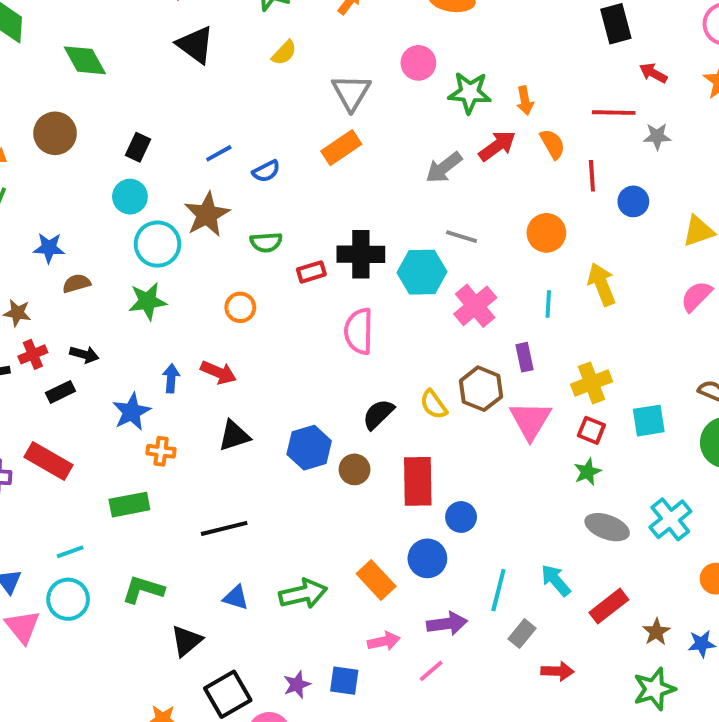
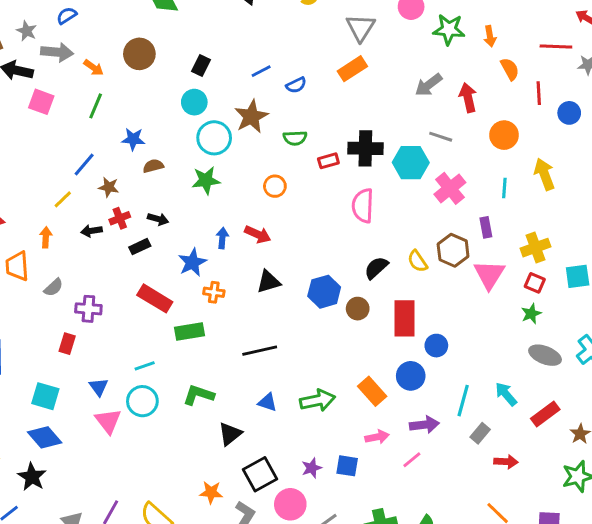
red arrow: (497, 146) -> (468, 98), moved, turned -68
red rectangle: (49, 461) -> (155, 298), moved

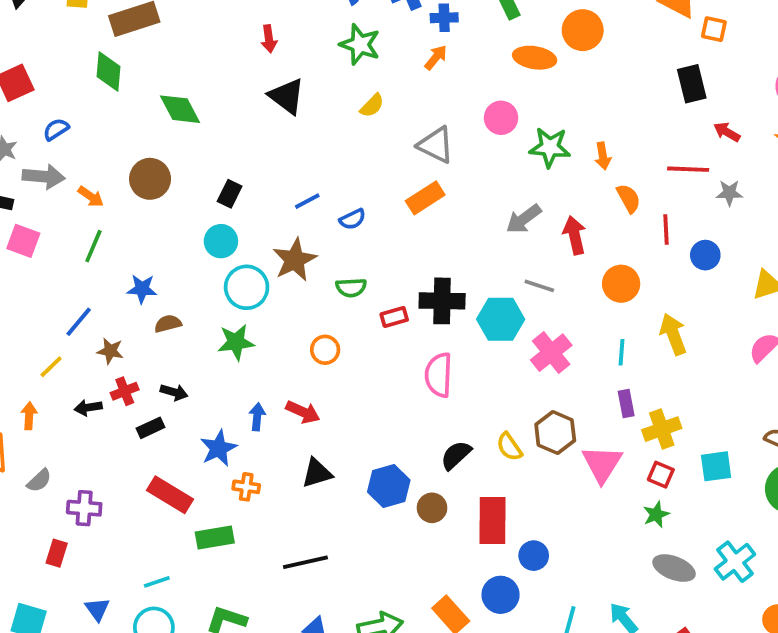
gray triangle: (361, 28) -> (436, 145), turned -36
purple rectangle: (486, 227) -> (626, 404), moved

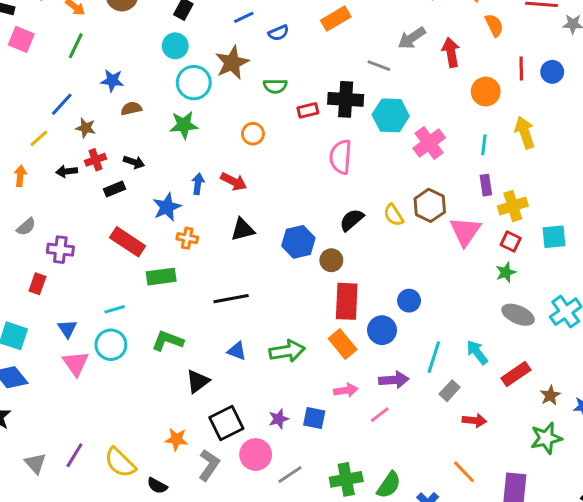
red line: (666, 230) -> (521, 68), moved
gray line: (539, 286) -> (379, 66), moved
red rectangle: (493, 521) -> (347, 301), moved

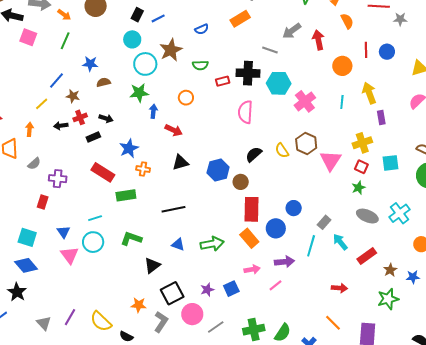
blue line: (244, 17) -> (158, 18), moved
blue arrow: (198, 184) -> (153, 111), moved
purple rectangle: (486, 185) -> (381, 117), moved
gray rectangle: (450, 391) -> (324, 222), moved
blue square: (314, 418) -> (231, 289), turned -35

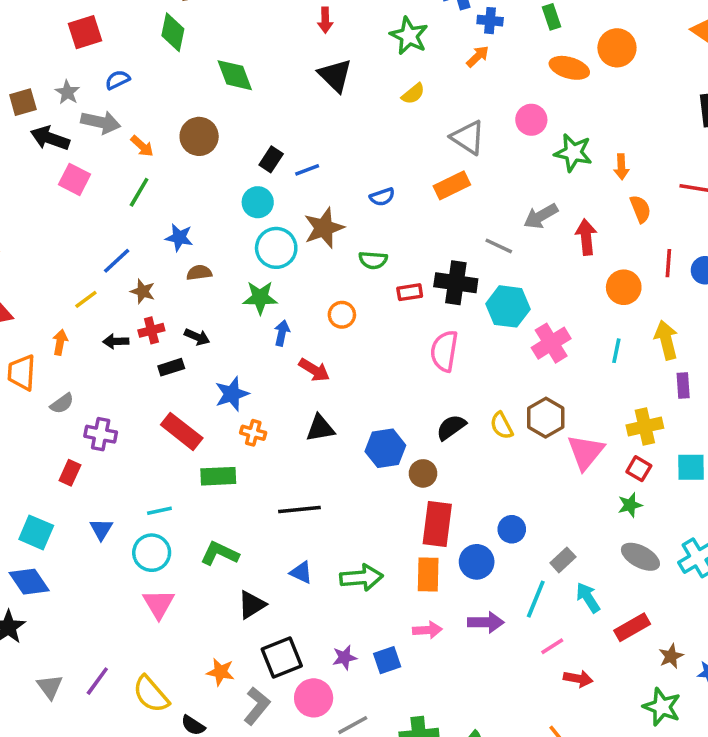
orange rectangle: (249, 238) -> (428, 575), turned 36
pink triangle: (70, 255) -> (159, 604), moved
pink line: (275, 285) -> (552, 646), moved
green star: (388, 299) -> (662, 707), turned 30

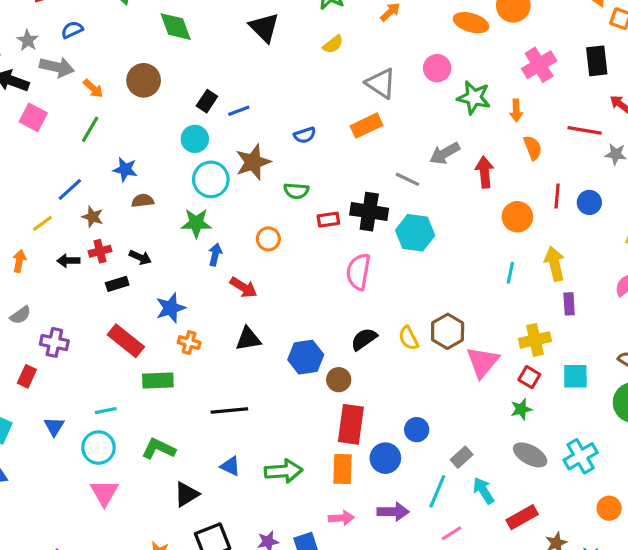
pink cross: (551, 343) -> (539, 65), moved

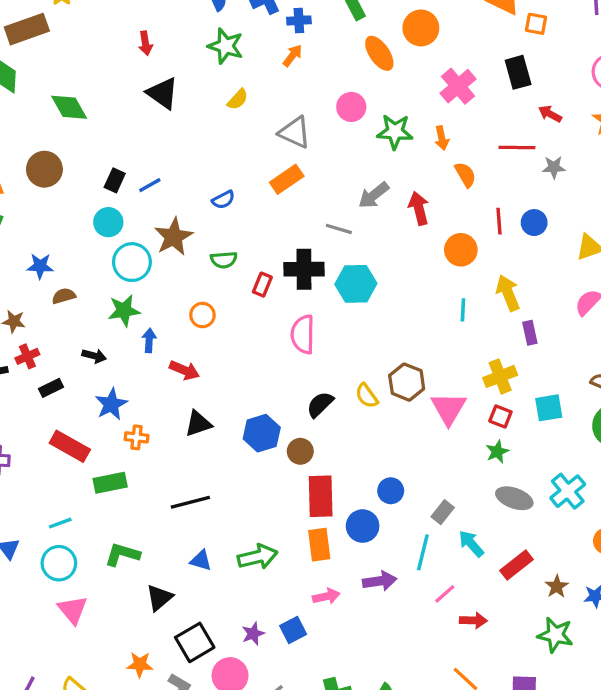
orange ellipse: (471, 23) -> (379, 53), turned 48
red rectangle: (328, 220) -> (262, 285), turned -50
black arrow: (140, 257) -> (94, 356), moved

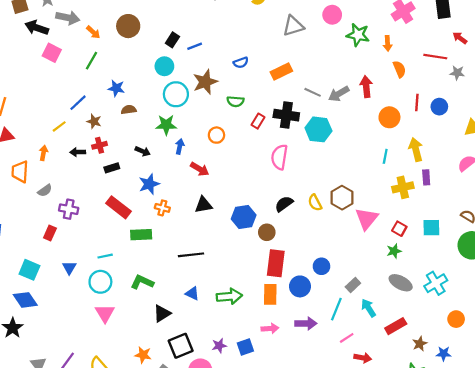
gray triangle: (295, 132) -> (293, 26), turned -50
orange rectangle: (287, 179) -> (281, 71), moved
gray arrow: (374, 195) -> (339, 94), moved
yellow cross: (500, 376) -> (403, 187), moved

